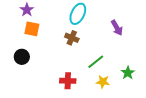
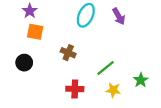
purple arrow: (117, 28) -> (119, 16), moved
brown cross: (72, 38) -> (68, 53), moved

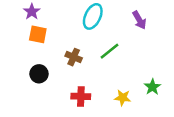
purple arrow: (119, 16) -> (139, 20), moved
black circle: (24, 63) -> (39, 74), moved
green line: (106, 68) -> (109, 51), moved

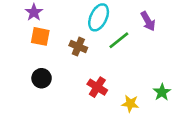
green line: (109, 51) -> (119, 40), moved
brown cross: (74, 57) -> (78, 47), moved
red cross: (81, 96) -> (97, 87), moved, turned 30

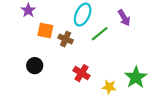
orange square: (40, 36) -> (45, 31), moved
green star: (162, 92) -> (136, 77), size x1.5

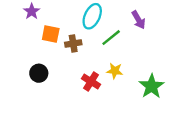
brown cross: (66, 39) -> (73, 44), turned -32
yellow star: (109, 87) -> (115, 71), moved

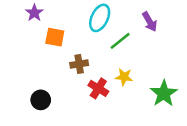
brown cross: (73, 44) -> (79, 64), moved
black circle: (39, 73) -> (41, 100), moved

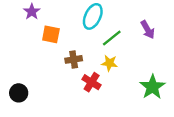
purple arrow: (150, 22) -> (148, 30), moved
yellow star: (124, 77) -> (109, 63), moved
black circle: (41, 100) -> (19, 93), moved

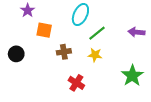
purple arrow: (148, 30) -> (136, 32), moved, turned 126
red cross: (92, 82) -> (76, 83), moved
black circle: (19, 93) -> (16, 54), moved

